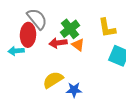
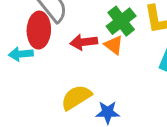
green cross: (70, 29) -> (121, 21), moved

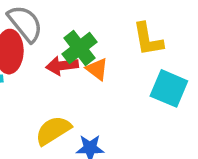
green cross: (121, 21) -> (79, 48), moved

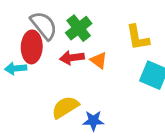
green cross: (79, 48) -> (79, 28), moved

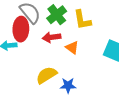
yellow L-shape: (138, 38) -> (82, 20), moved
orange triangle: (99, 60) -> (72, 48), moved

